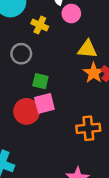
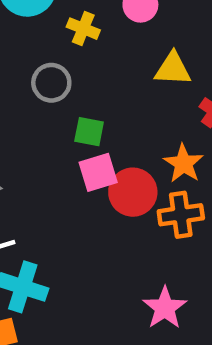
orange star: (94, 73) -> (184, 163), moved
red circle: (27, 111) -> (133, 192), moved

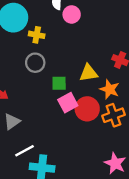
yellow cross: (83, 29) -> (37, 35), moved
yellow triangle: (173, 69) -> (89, 73), moved

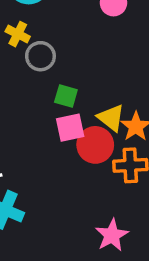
yellow cross: (37, 35) -> (18, 34), moved
yellow triangle: (89, 73) -> (111, 118), moved, turned 30

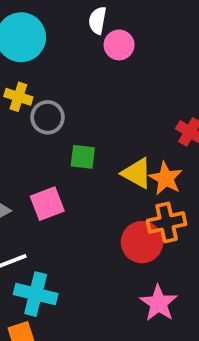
pink square: (70, 128) -> (47, 204), moved
red circle: (95, 145) -> (142, 242), moved

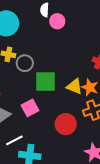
green square: (83, 157) -> (46, 81), size x1.6
red circle: (142, 242) -> (66, 124), moved

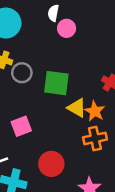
green square: (46, 81) -> (56, 83), moved
red circle: (66, 124) -> (51, 164), moved

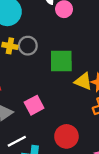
gray circle: (22, 73) -> (28, 46), moved

